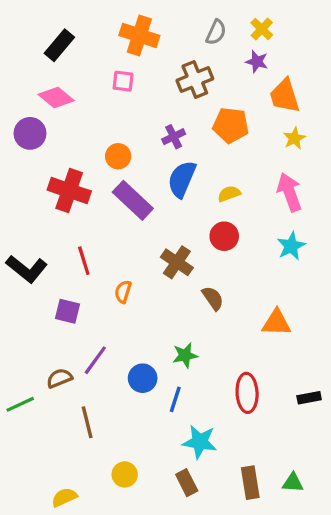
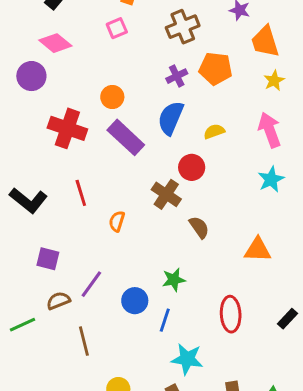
pink square: (123, 81) -> (117, 28), turned -30
purple cross: (174, 137) -> (177, 76), moved
red circle: (224, 236) -> (192, 167), moved
purple square: (68, 311) -> (48, 259), moved
black rectangle: (309, 398) -> (288, 319), turned -36

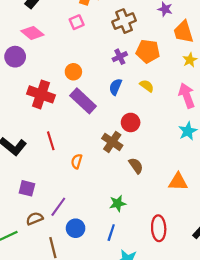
blue semicircle: (171, 118) -> (115, 87), size x0.7
yellow semicircle: (214, 131) -> (147, 86), moved, turned 56
blue circle: (135, 301) -> (76, 228), moved

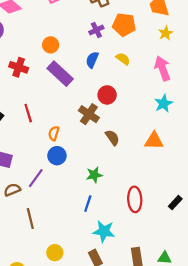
red cross: (41, 94) -> (19, 67), size x0.7
orange triangle: (178, 182) -> (154, 141), moved
blue circle: (76, 228) -> (57, 156), moved

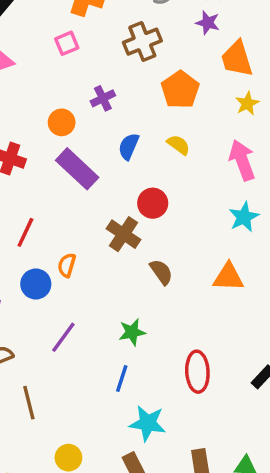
orange pentagon: (124, 25) -> (180, 90), turned 30
purple cross: (96, 30) -> (103, 98), moved
red line: (28, 113) -> (25, 232), turned 42
blue circle: (57, 156) -> (36, 284), moved
purple line: (36, 178) -> (63, 337), moved

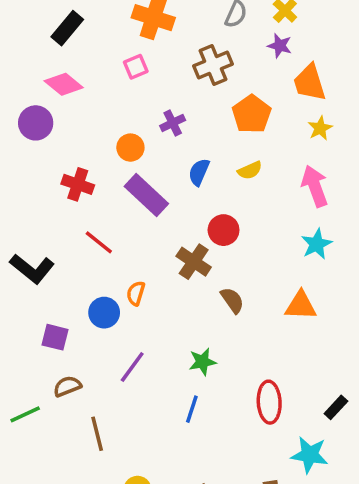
yellow semicircle: (178, 145) -> (250, 170), turned 120
red line: (25, 232) -> (99, 242), moved, turned -76
cyan star: (148, 423) -> (310, 455), moved

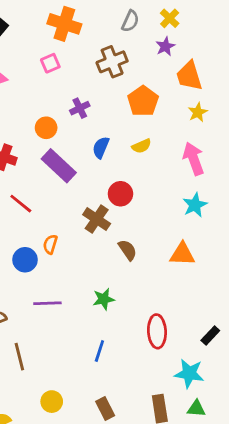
purple star: (280, 46) -> (165, 46), turned 30
purple line: (132, 367) -> (47, 303), turned 52
blue line: (192, 409) -> (99, 351), moved

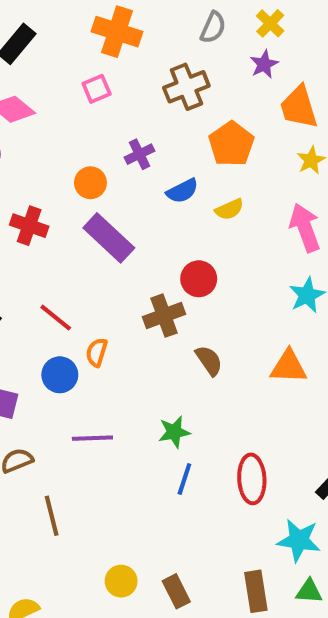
blue semicircle: (101, 147) -> (182, 191), moved, turned -140
red line: (21, 204) -> (56, 318), moved
brown cross: (97, 219) -> (164, 316), turned 36
blue line: (99, 351) -> (184, 479), moved
yellow circle: (52, 402) -> (121, 581), moved

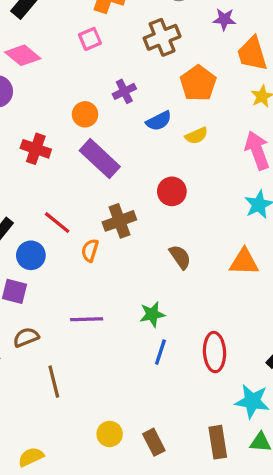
purple star: (264, 64) -> (224, 19), turned 30
brown cross: (164, 316) -> (119, 221), moved
blue circle: (60, 375) -> (31, 255), moved

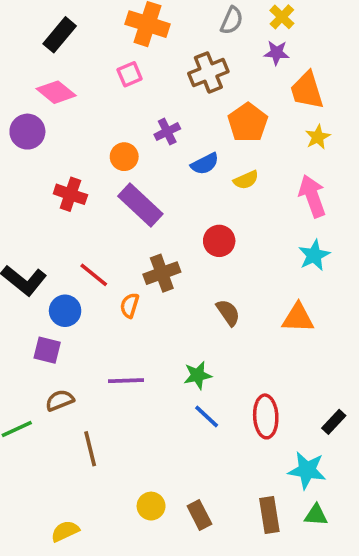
blue line: (160, 352) -> (207, 416), turned -65

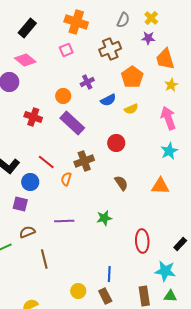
blue line: (207, 416) -> (109, 274), moved, turned 49

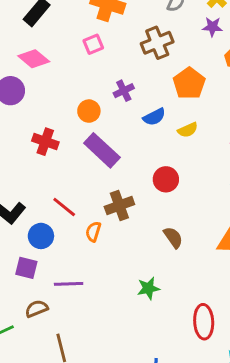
purple line: (64, 221) -> (69, 284), moved

